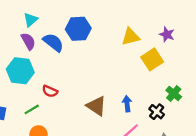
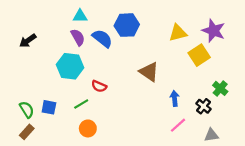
cyan triangle: (31, 20) -> (80, 16), turned 40
purple star: (167, 34) -> (214, 31), size x1.5
brown triangle: (96, 106) -> (149, 72), moved

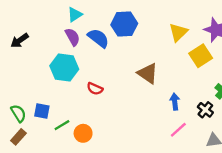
cyan triangle: (80, 16) -> (75, 15), turned -32
yellow triangle: (178, 33) -> (178, 32), turned -30
green line: (81, 104) -> (62, 125), moved

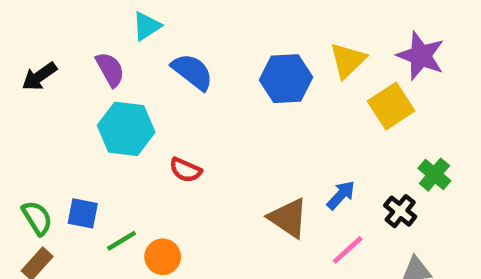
blue hexagon: (124, 24) -> (286, 79), moved
purple semicircle: (73, 37) -> (110, 69), moved
brown triangle: (148, 73) -> (288, 218), moved
blue arrow: (175, 102) -> (341, 195), turned 49

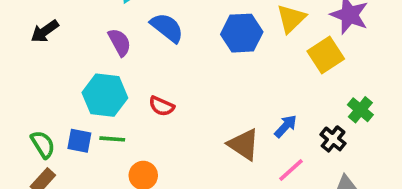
purple semicircle: (110, 69) -> (120, 42), moved
cyan hexagon: (126, 129) -> (105, 95), moved
green line: (122, 241) -> (112, 139), moved, turned 35

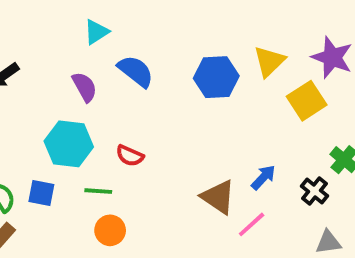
green line: (112, 139) -> (98, 191), moved
pink line: (291, 170) -> (252, 224), moved

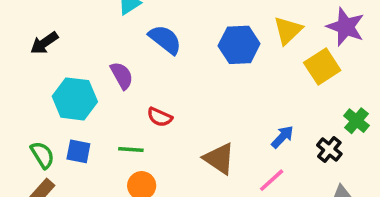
purple semicircle: (85, 87) -> (122, 76), moved
cyan hexagon: (69, 144) -> (75, 99), moved
brown triangle: (218, 197) -> (219, 159), moved

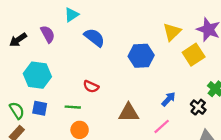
blue hexagon: (239, 45) -> (141, 56), moved
purple semicircle: (122, 76) -> (48, 34), moved
brown triangle: (219, 159) -> (129, 113), turned -35

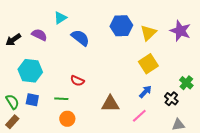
purple semicircle: (48, 34) -> (39, 35), turned -35
yellow square: (194, 55) -> (148, 64), moved
blue hexagon: (141, 56) -> (121, 26), moved

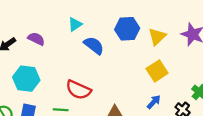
cyan triangle: (60, 18) -> (75, 24), moved
blue semicircle: (80, 38) -> (94, 45), moved
red semicircle: (77, 81) -> (78, 90), size x1.6

